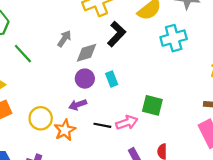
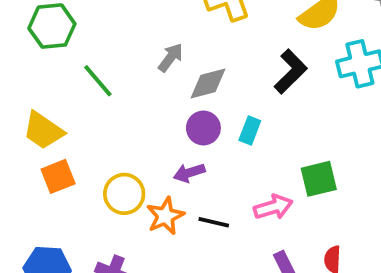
black L-shape: (116, 34) -> (291, 72), moved
cyan rectangle: (112, 79) -> (250, 131), turned 40
green square: (152, 105) -> (319, 179), turned -30
black line: (102, 125) -> (214, 222), moved

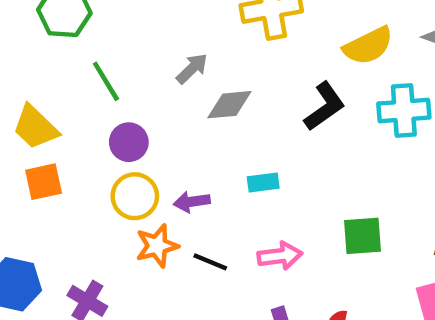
purple circle: (203, 128) -> (129, 142), moved
cyan rectangle: (250, 131) -> (263, 183), moved, turned 52
green square: (319, 179) -> (363, 236), moved
yellow circle: (124, 194) -> (135, 196), moved

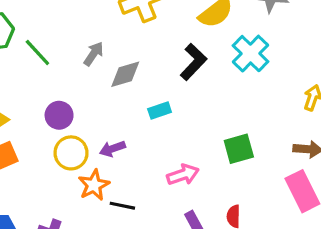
green line: (106, 81) -> (37, 53), moved
cyan cross: (404, 111) -> (250, 54), turned -30
cyan rectangle: (263, 183) -> (160, 111), moved
black line: (210, 262) -> (122, 206), moved

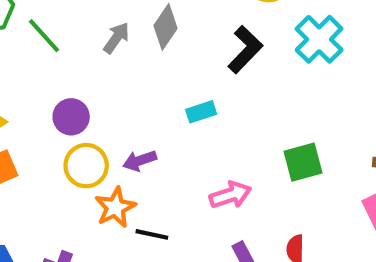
gray diamond: (125, 74) -> (165, 27), moved, turned -40

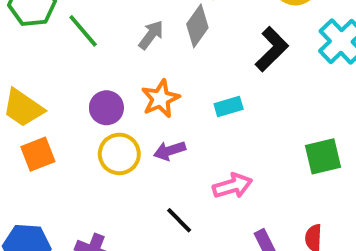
pink arrow: (230, 195) -> (233, 186), moved
orange star: (115, 207) -> (161, 99), moved
black line: (152, 234) -> (179, 220), turned 32

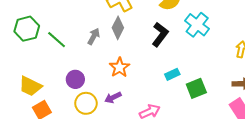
orange star: (161, 99) -> (119, 67), moved
cyan rectangle: (229, 106) -> (172, 74), moved

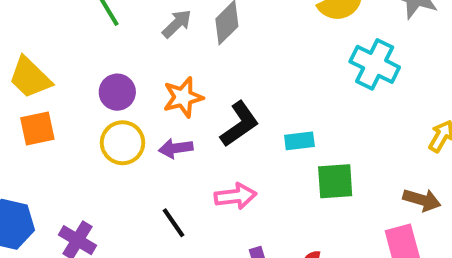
cyan cross: (197, 25) -> (375, 64), turned -30
black L-shape: (160, 34) -> (239, 124), moved
orange star: (119, 67) -> (183, 97), moved

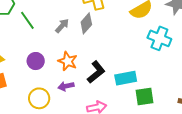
orange star: (183, 97) -> (68, 61), turned -30
cyan rectangle: (299, 141) -> (126, 78), size x1.5
yellow circle: (123, 143) -> (39, 98), moved

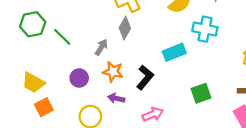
gray arrow: (62, 26) -> (101, 47), moved
cyan rectangle: (126, 78) -> (174, 52), moved
purple arrow: (66, 86) -> (116, 98), turned 35

